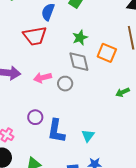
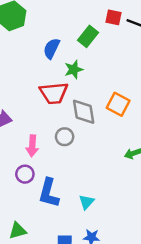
red trapezoid: (35, 36) -> (54, 93), moved
green star: (80, 38) -> (74, 69), moved
pink arrow: (43, 78) -> (32, 146), moved, turned -78

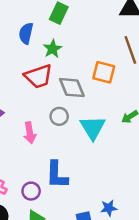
purple circle: (25, 174) -> (31, 191), moved
cyan triangle: (86, 202) -> (93, 128), moved, size x1.6

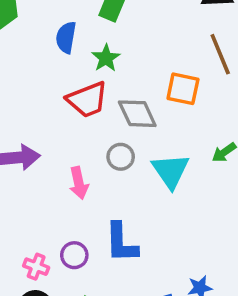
purple circle: (31, 191) -> (74, 255), moved

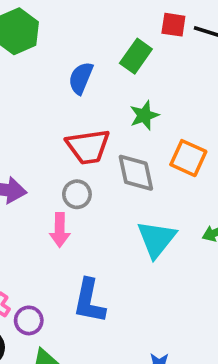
green star: (106, 58) -> (144, 115), moved
gray circle: (121, 157) -> (77, 194), moved
purple circle: (74, 255) -> (29, 320), moved

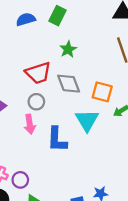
blue semicircle: (81, 78) -> (26, 19), moved, turned 60
orange square: (188, 158) -> (102, 92), moved
blue L-shape: (89, 301) -> (57, 139), moved

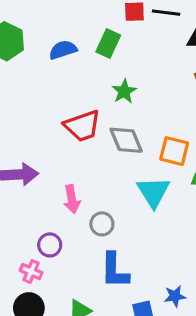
gray circle: (36, 102) -> (102, 224), moved
blue L-shape: (57, 139) -> (115, 270), moved
purple circle: (20, 180) -> (50, 245), moved

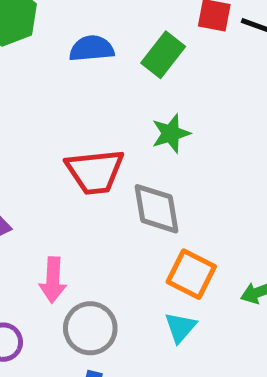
orange square: (174, 151) -> (191, 274), moved
cyan triangle: (153, 192) -> (180, 327), moved, size x0.6
gray circle: (102, 224) -> (90, 328), size x1.4

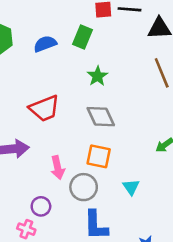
red trapezoid: (95, 172) -> (44, 108), moved
orange square: (191, 274) -> (99, 156), moved
cyan triangle: (180, 327) -> (131, 187), moved

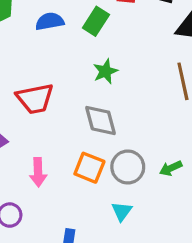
gray circle: (84, 187) -> (128, 167), moved

